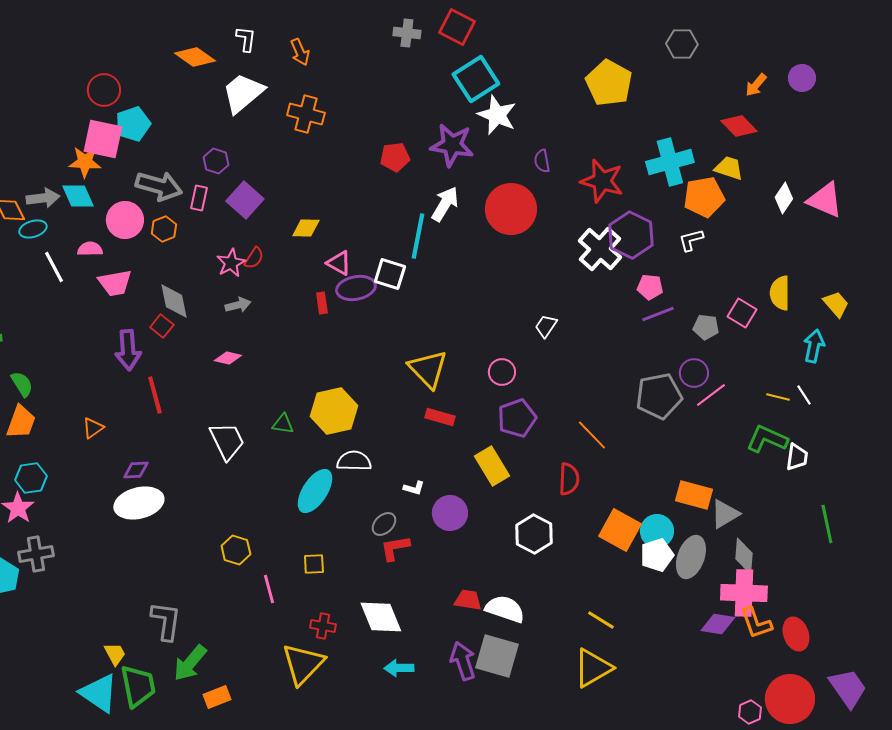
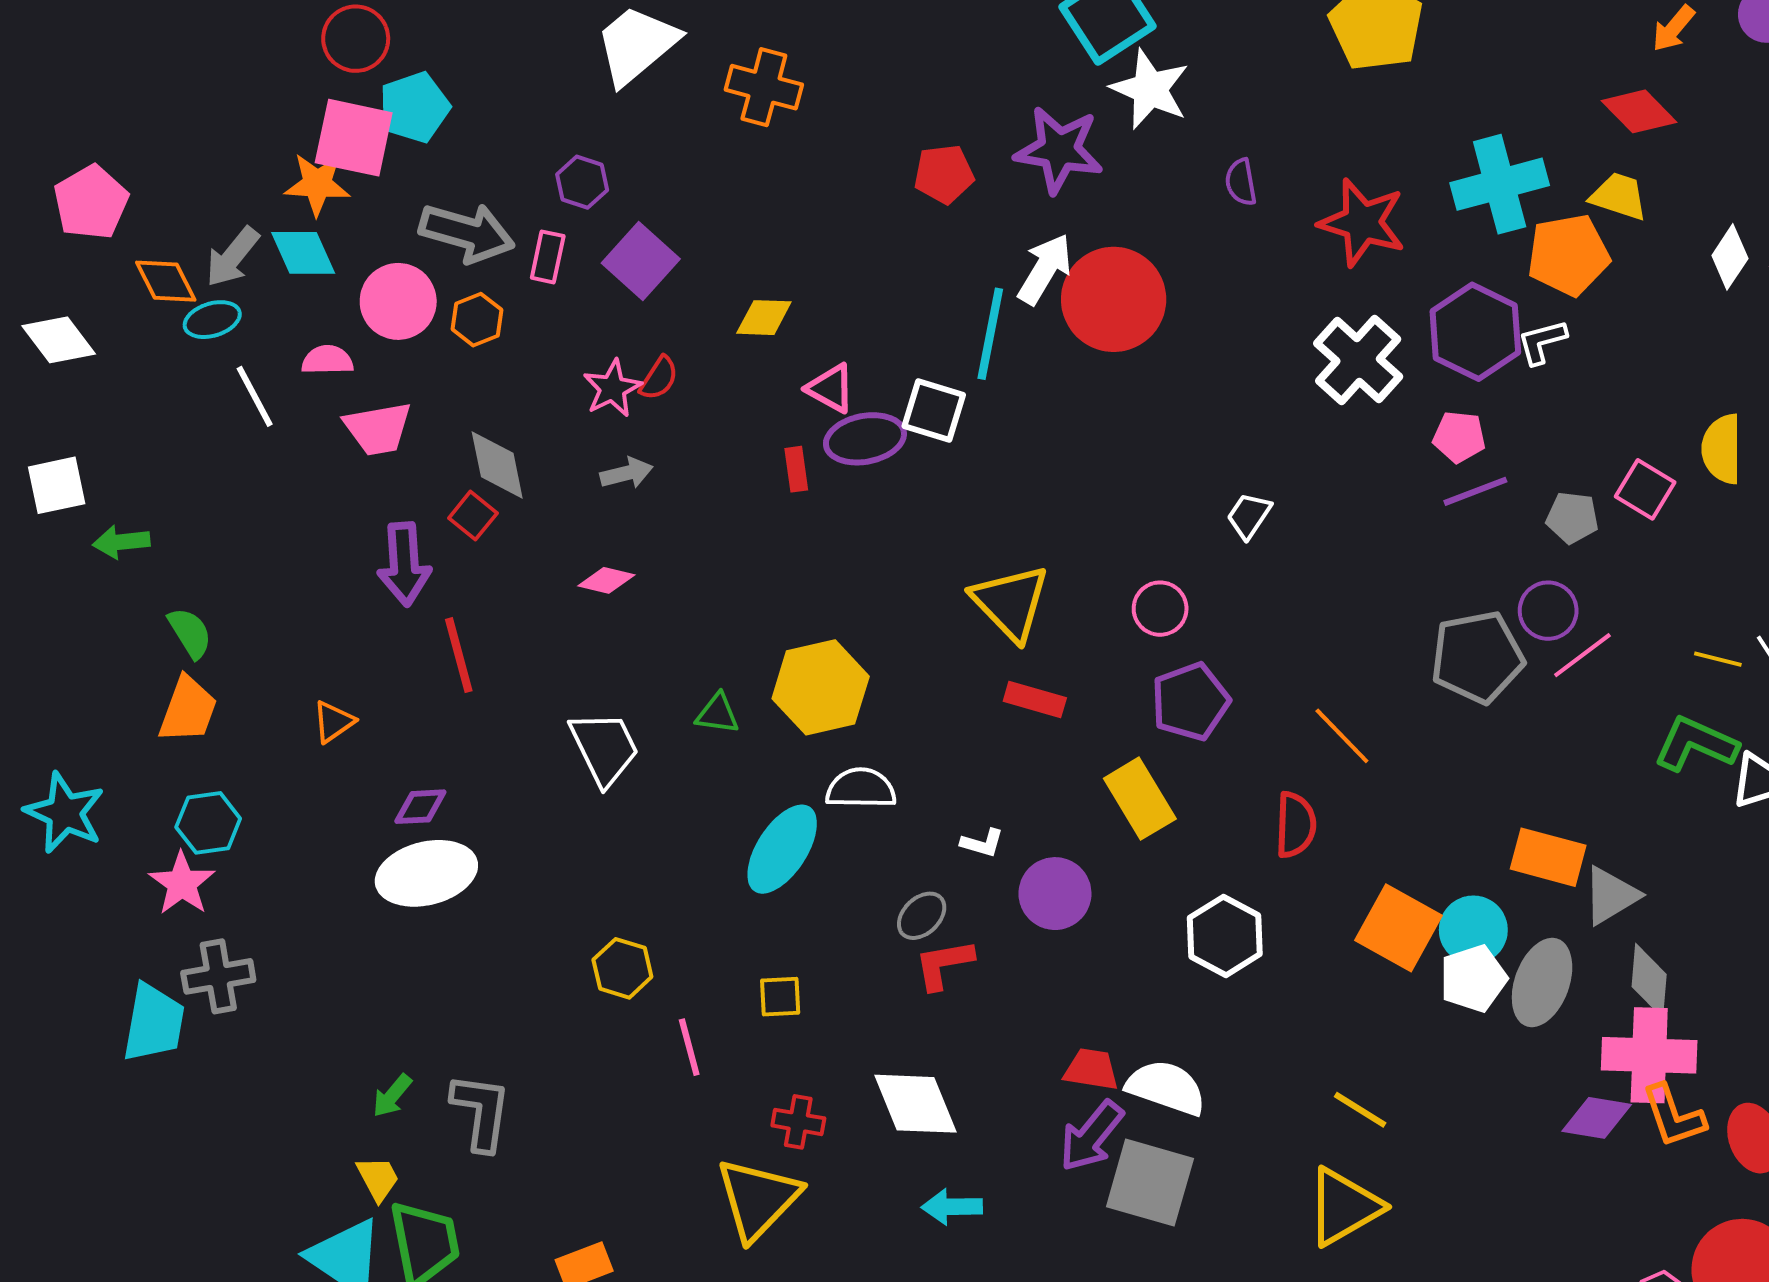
gray arrow: (43, 198) -> (232, 257), turned 136
red circle: (511, 209) -> (1114, 299), moved
purple hexagon: (631, 235) -> (1475, 332), moved
purple arrow: (463, 661) -> (1091, 1136), moved, turned -123
green arrow: (190, 663) -> (392, 1096), moved, size x0.6

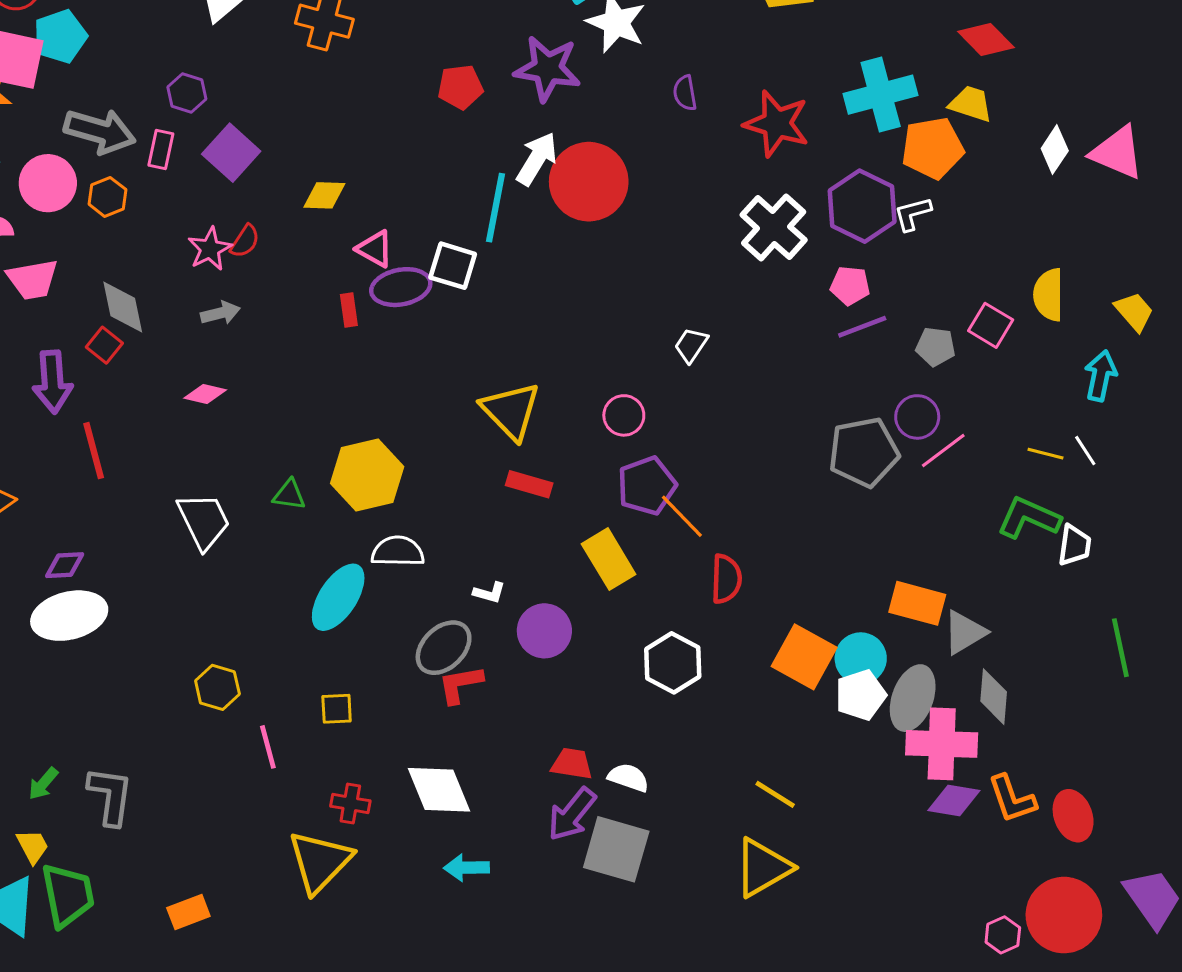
orange line: (1342, 736) -> (682, 516), moved
gray ellipse: (922, 916) -> (444, 648), size x1.5
pink cross: (1649, 1055) -> (942, 744), moved
white semicircle: (1166, 1088) -> (628, 778), size x0.7

